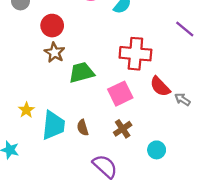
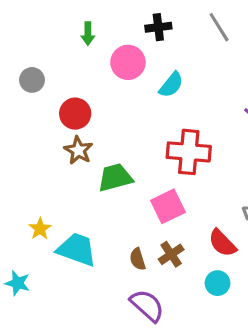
red semicircle: (160, 87) -> (222, 243), moved
cyan trapezoid: (53, 125) -> (77, 250), turned -76
brown semicircle: (83, 128) -> (138, 259), moved

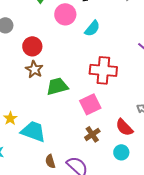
brown semicircle: (138, 259) -> (50, 161), moved

